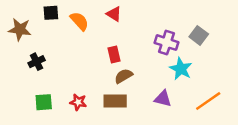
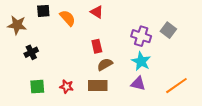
cyan star: (181, 69) -> (141, 61), moved

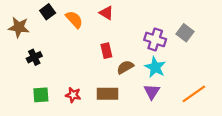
black square: (43, 11) -> (48, 12), turned -32
brown semicircle: (105, 64) -> (125, 67), moved
purple triangle: (138, 84) -> (152, 92), turned 49

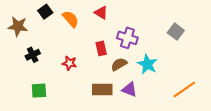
purple cross: (155, 39) -> (127, 38), moved
purple triangle: (152, 92) -> (130, 90), moved, turned -42
red star: (73, 95) -> (69, 63), moved

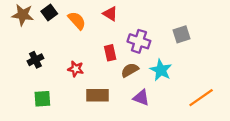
brown star: (18, 26) -> (23, 15), moved
gray square: (176, 32) -> (181, 34), moved, turned 35
brown rectangle: (102, 90) -> (98, 95), moved

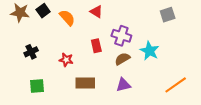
gray square: (181, 34) -> (168, 15), moved
brown semicircle: (130, 70) -> (122, 59), moved
cyan star: (161, 70) -> (150, 51), moved
purple triangle: (141, 98) -> (123, 85), turned -35

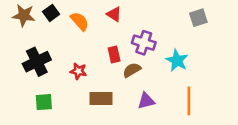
black cross: (31, 52) -> (37, 62), size x1.6
brown semicircle: (122, 59) -> (132, 70), moved
orange line: (176, 85) -> (189, 101), moved, turned -55

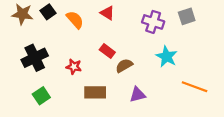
purple cross: (144, 43) -> (153, 22), moved
red rectangle: (114, 55) -> (107, 51), turned -40
orange line: (189, 101) -> (195, 87), moved, turned -70
green square: (44, 102) -> (41, 96), turned -30

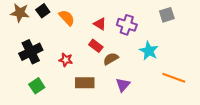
red triangle: (107, 13) -> (100, 24), moved
purple cross: (153, 22) -> (127, 25), moved
purple triangle: (137, 95) -> (123, 85), turned -35

